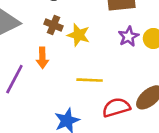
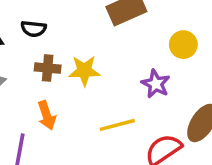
purple star: (129, 36) -> (156, 84), moved

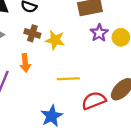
purple star: (156, 84) -> (99, 33), moved

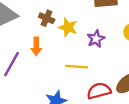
purple star: (99, 33) -> (96, 39), moved

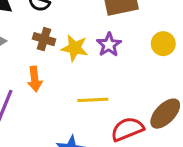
purple star: (96, 39) -> (109, 45), moved

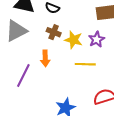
yellow line: (93, 100) -> (85, 64), moved

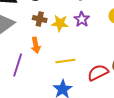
yellow line: (85, 64) -> (65, 61), moved

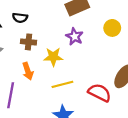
yellow star: (60, 23) -> (53, 57), moved
red semicircle: (98, 73) -> (100, 93), turned 60

